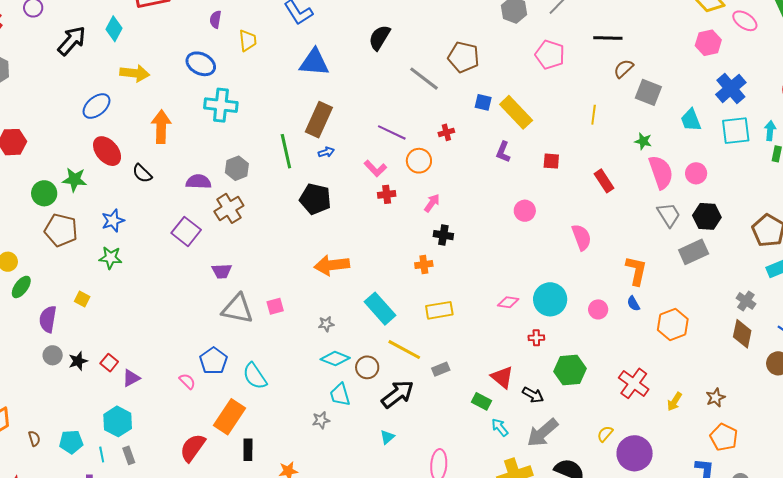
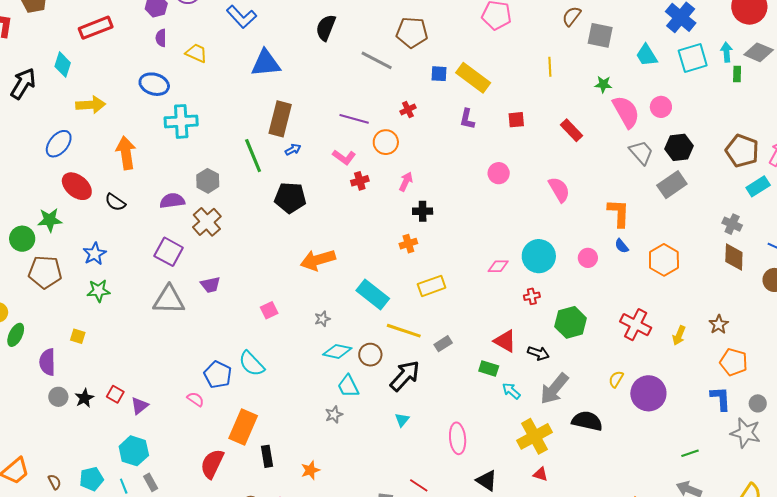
yellow trapezoid: (248, 40) -> (196, 53), turned -50
gray triangle: (237, 309) -> (169, 300), moved
cyan semicircle: (255, 376) -> (252, 364), moved

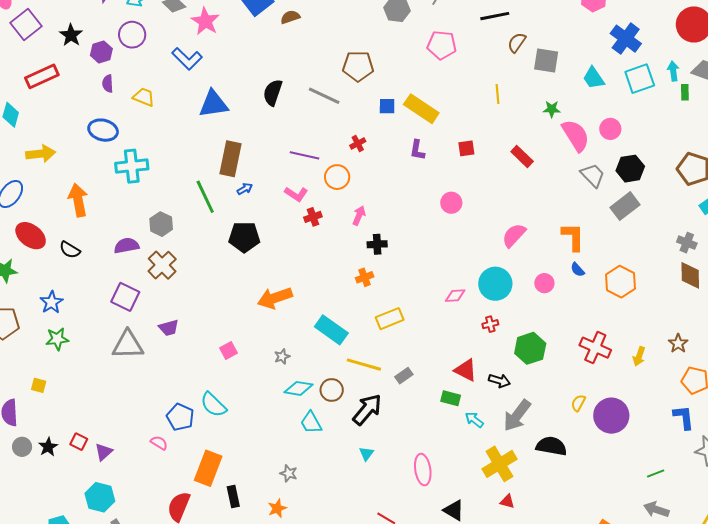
black semicircle: (326, 28) -> (273, 93), moved
pink semicircle: (559, 190) -> (514, 235), moved, turned -104
gray star: (334, 415) -> (289, 473), moved, turned -30

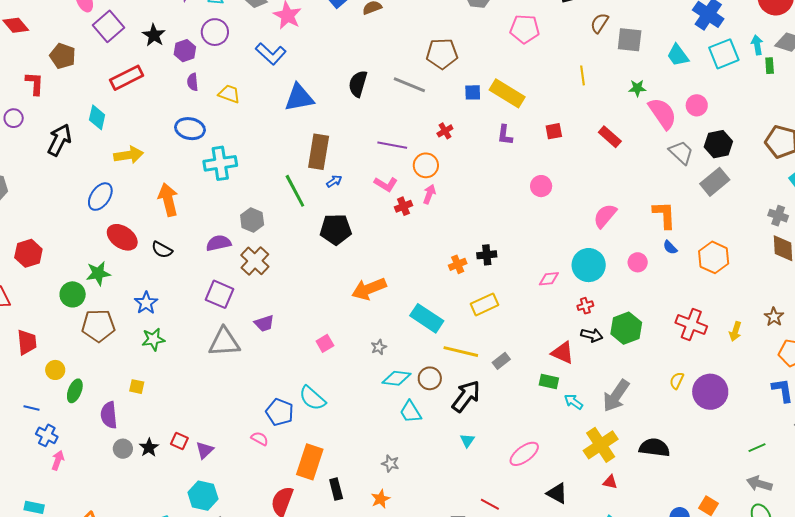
pink arrow: (359, 216) -> (429, 194), moved
black cross: (377, 244) -> (487, 255), moved
black arrow: (499, 381) -> (592, 335), moved
black semicircle: (551, 446) -> (654, 448), moved
pink ellipse: (423, 470) -> (524, 454), turned 64

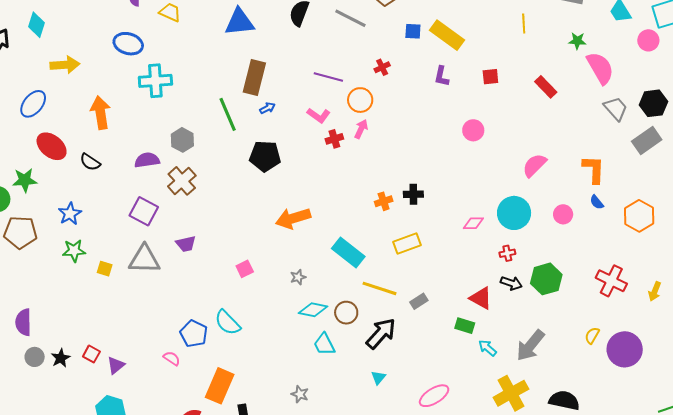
pink circle: (697, 105) -> (648, 40), moved
yellow square: (137, 387) -> (105, 269), moved

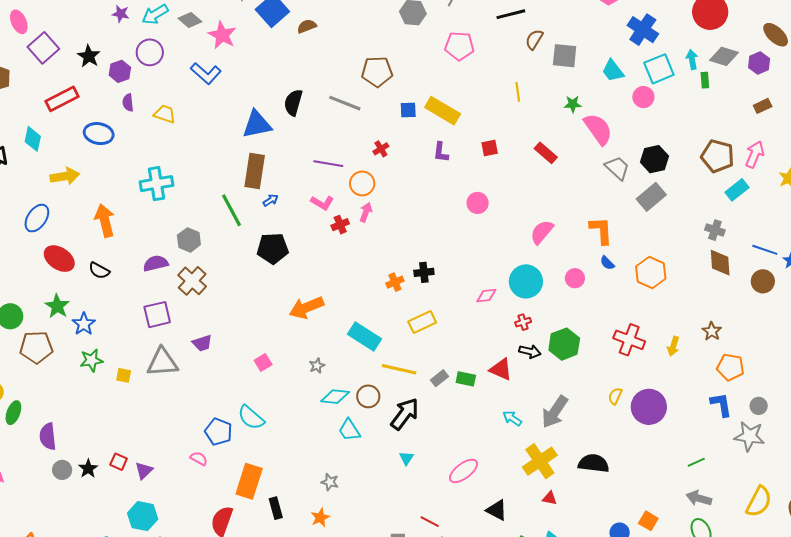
blue triangle: (240, 22) -> (257, 124), moved
blue ellipse: (128, 44) -> (99, 134), moved
green star: (25, 180) -> (57, 306), moved, turned -30
purple square: (144, 211) -> (157, 315), turned -36
green rectangle: (465, 326) -> (466, 379), moved

